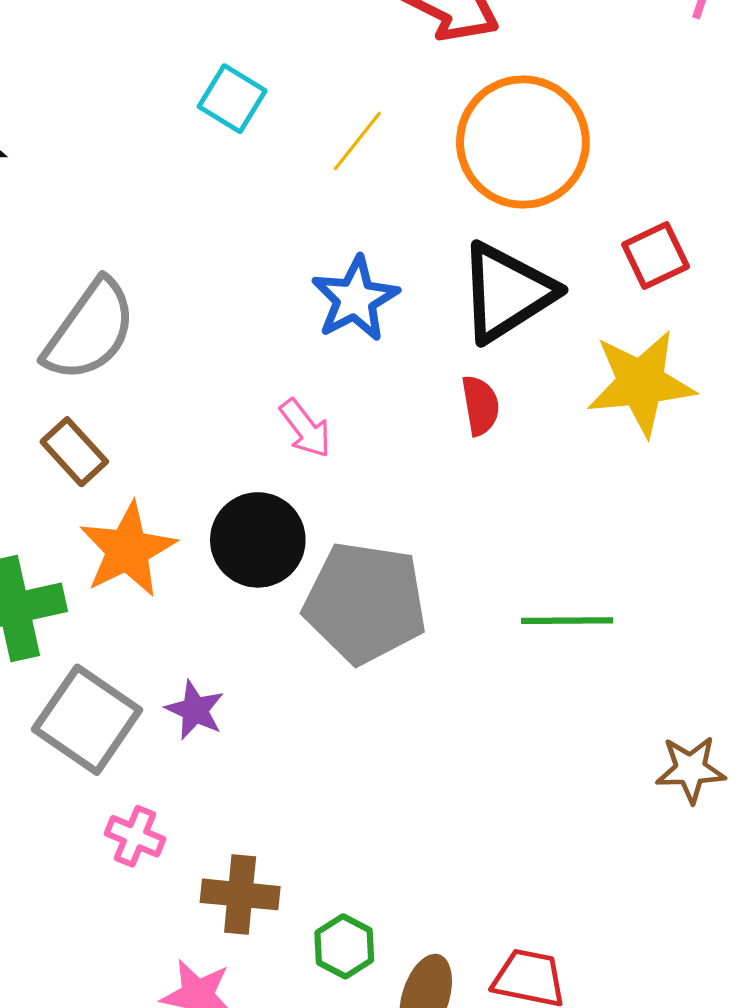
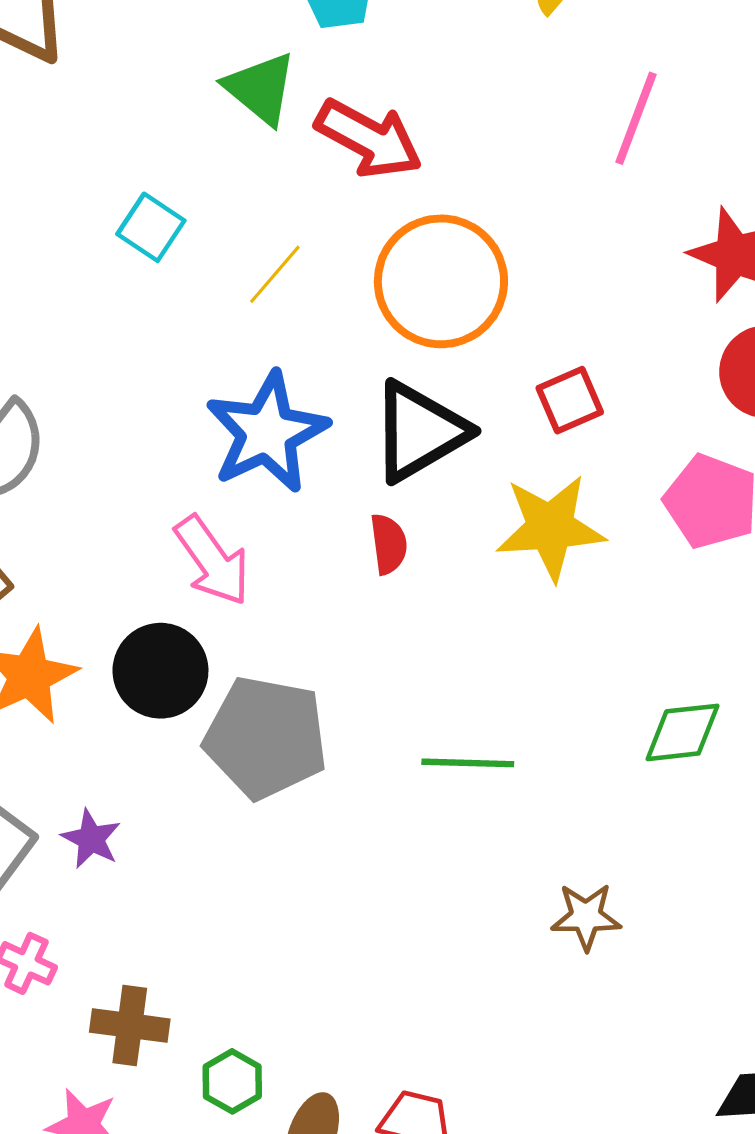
blue star: (355, 299) -> (267, 432), size x1.4
pink arrow: (305, 428) -> (212, 561), size x1.5

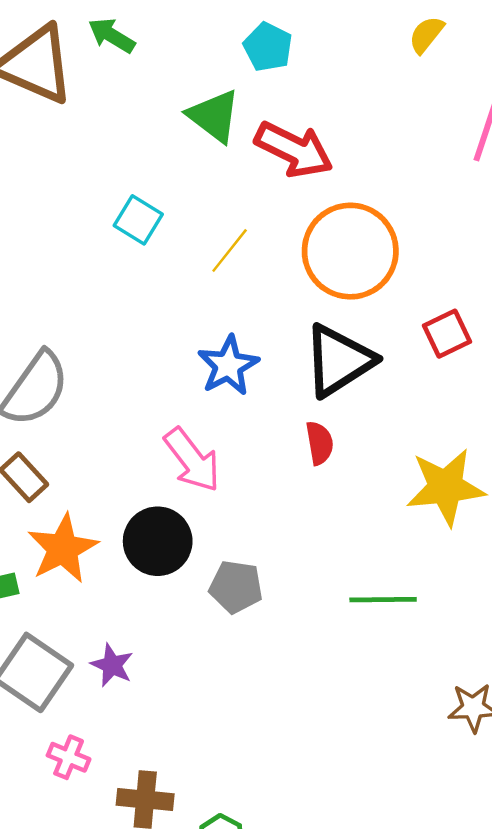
blue star: (267, 432) -> (228, 366), size x0.7
yellow star: (550, 527) -> (446, 487), moved
gray pentagon: (266, 737) -> (236, 587), size x0.6

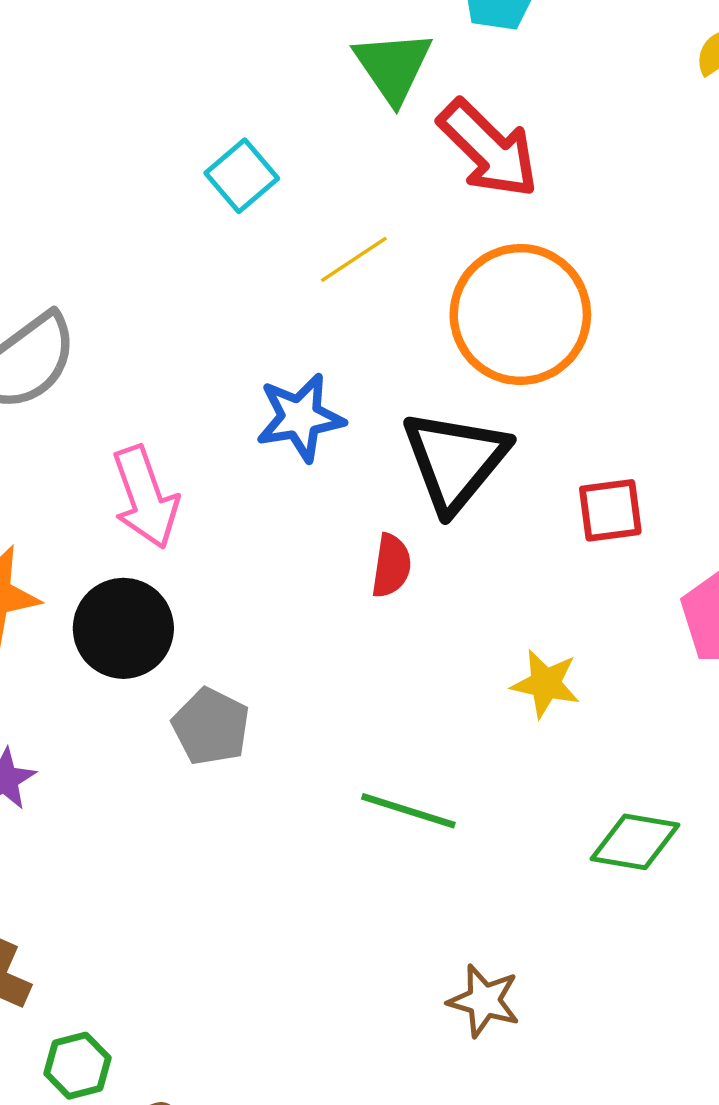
red square: (447, 334) -> (610, 510), moved
black triangle: (339, 361) -> (455, 460), turned -36
pink arrow: (192, 460) -> (145, 497), moved
yellow star: (446, 487) -> (546, 684), size x0.6

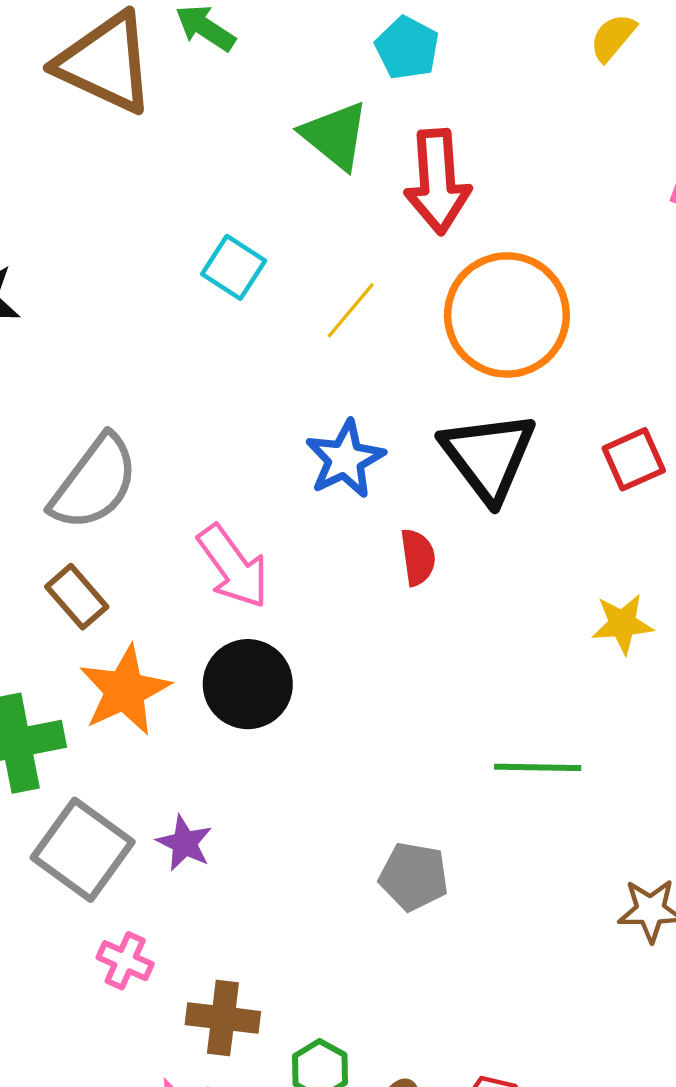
red arrow: (488, 149) -> (437, 182), turned 58
red semicircle: (391, 566) -> (418, 557), moved
gray pentagon: (211, 727) -> (414, 876), moved

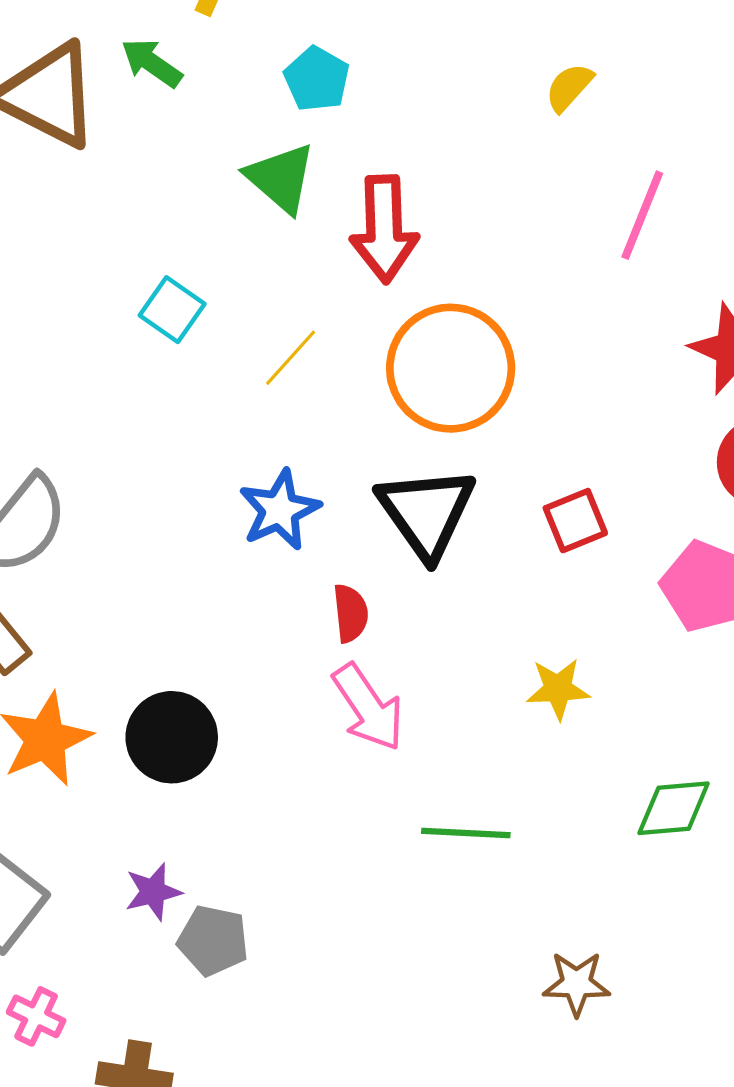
cyan pentagon: (407, 48) -> (317, 79), moved
pink arrow: (233, 567) -> (368, 707), moved
purple star: (184, 843) -> (153, 892), moved, turned 30
gray pentagon: (414, 876) -> (213, 940), moved

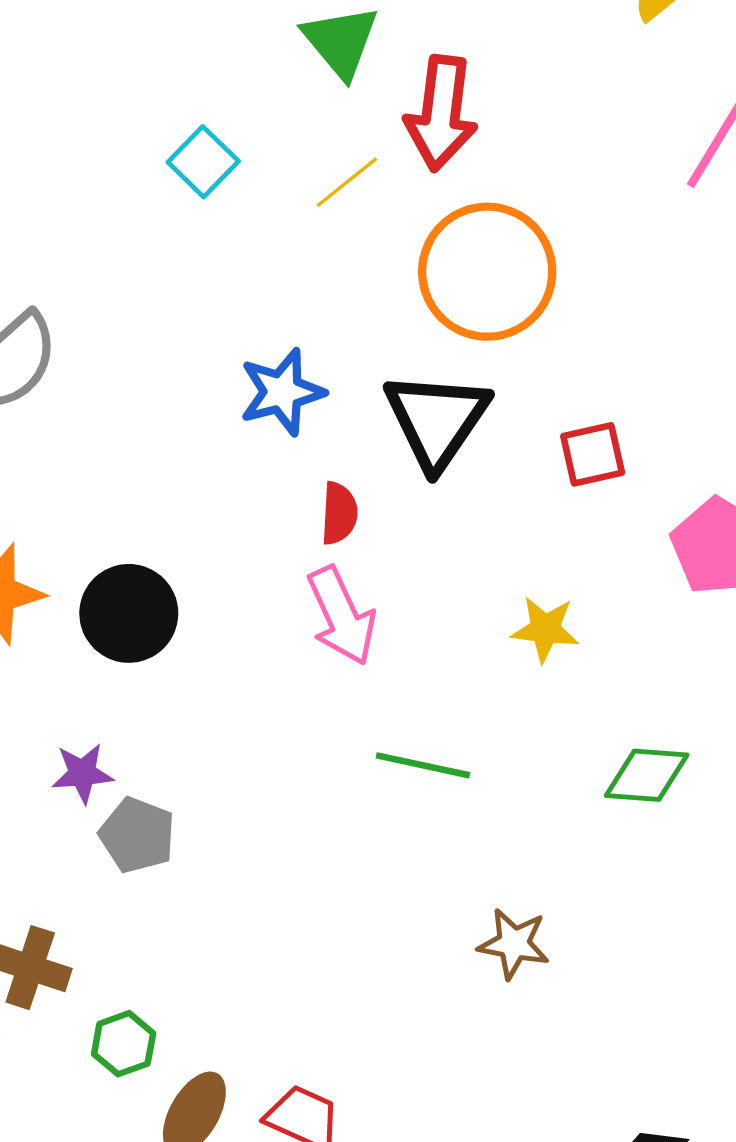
yellow line: (291, 358) -> (347, 182), moved

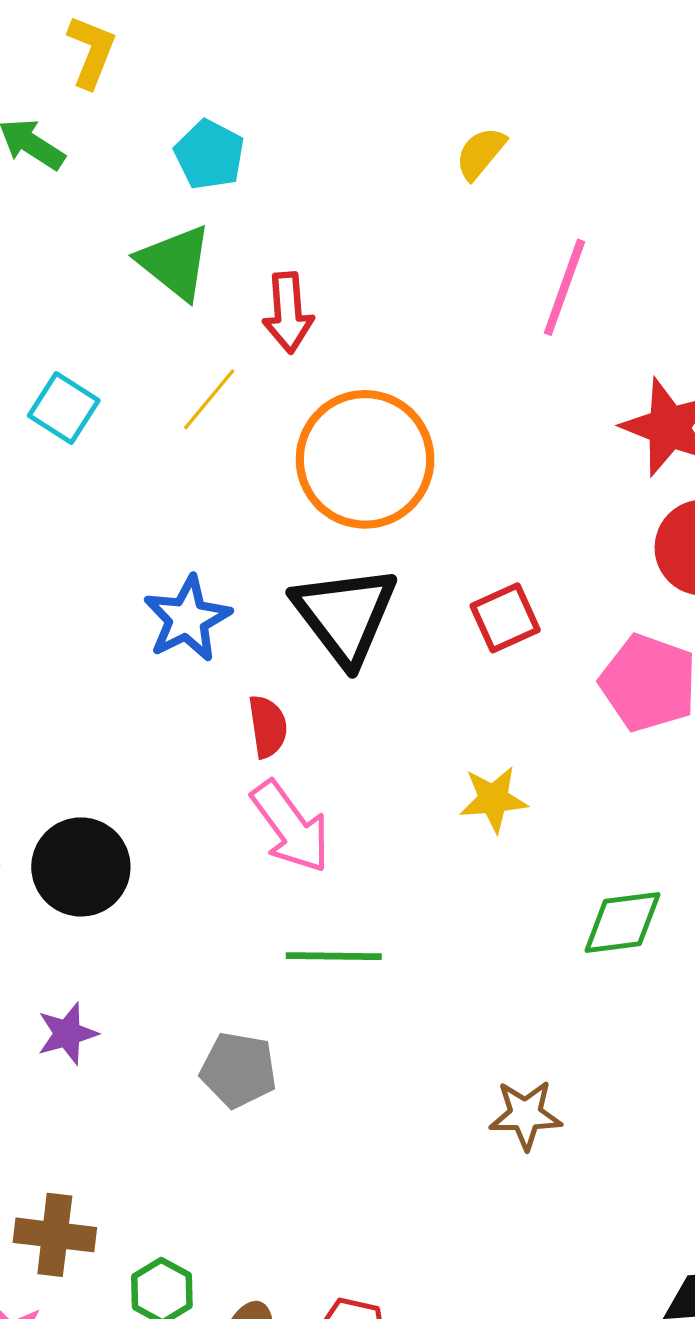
red arrow: (441, 113) -> (288, 313), size x0.7
green line: (423, 765) -> (334, 956), moved
gray pentagon: (137, 835) -> (238, 1070), moved

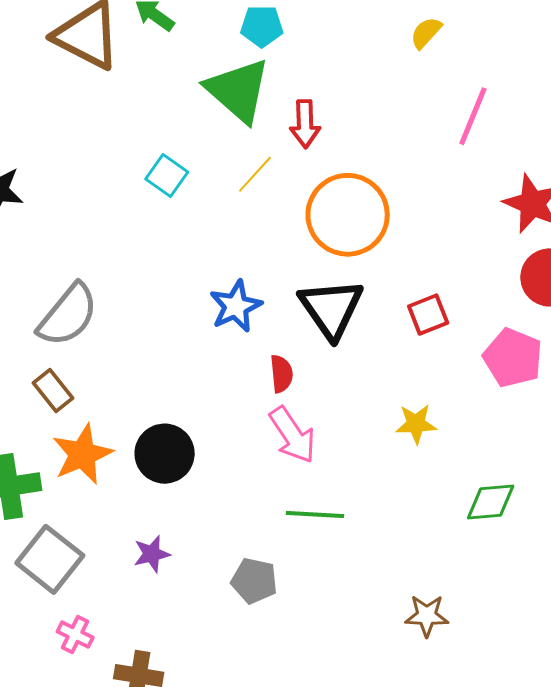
cyan pentagon: (209, 155) -> (262, 26), turned -30
green triangle: (175, 262) -> (238, 90), size x1.4

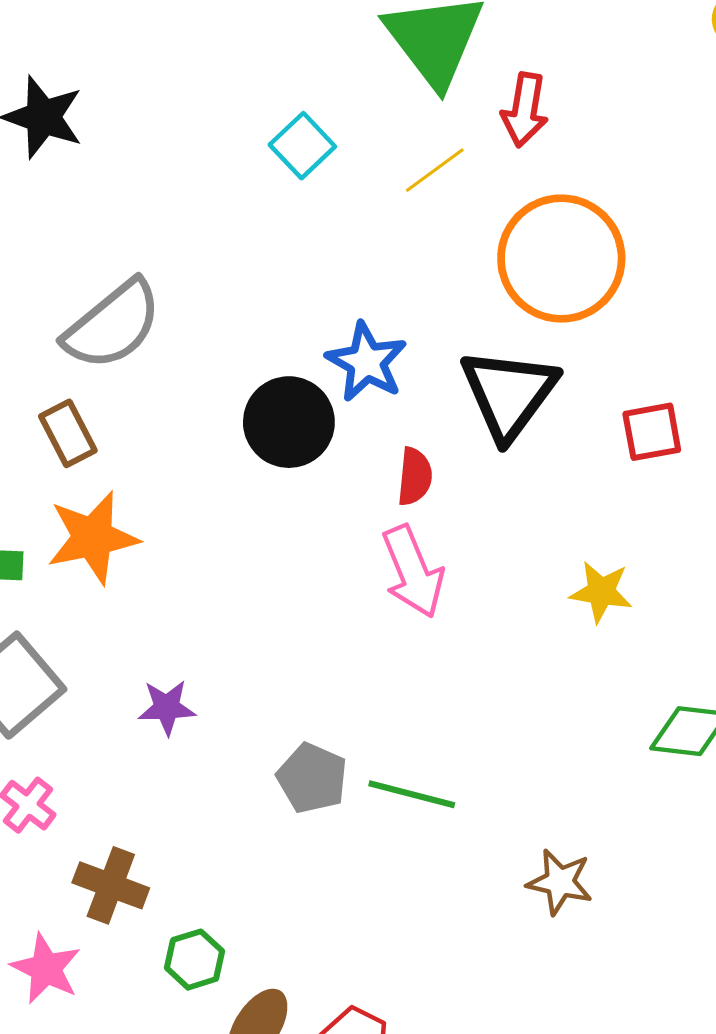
blue star: (236, 306) -> (367, 362), turned -30
black circle: (165, 454) -> (289, 422), moved
green line: (315, 514) -> (412, 794), moved

